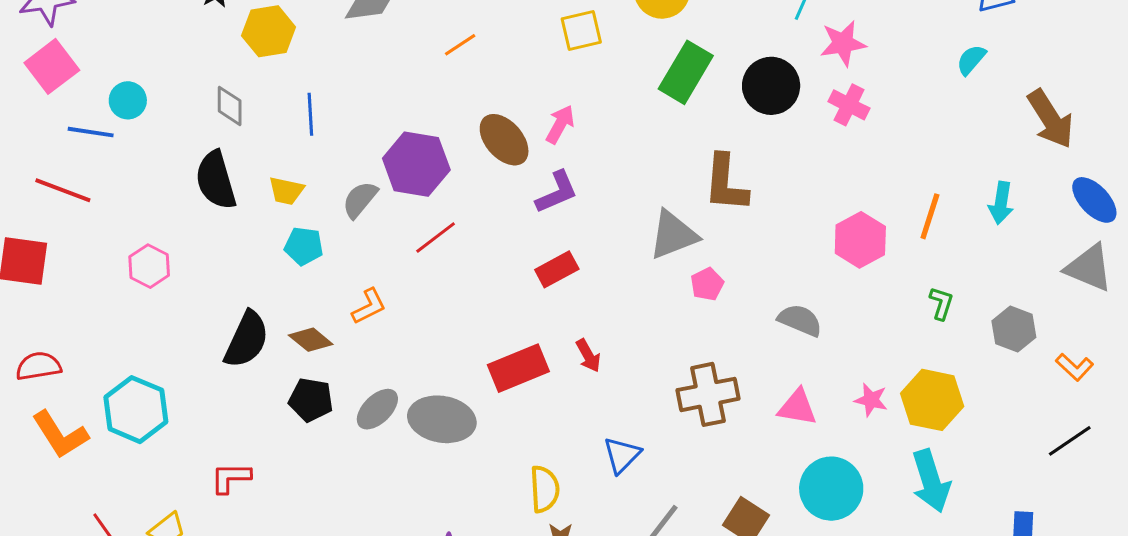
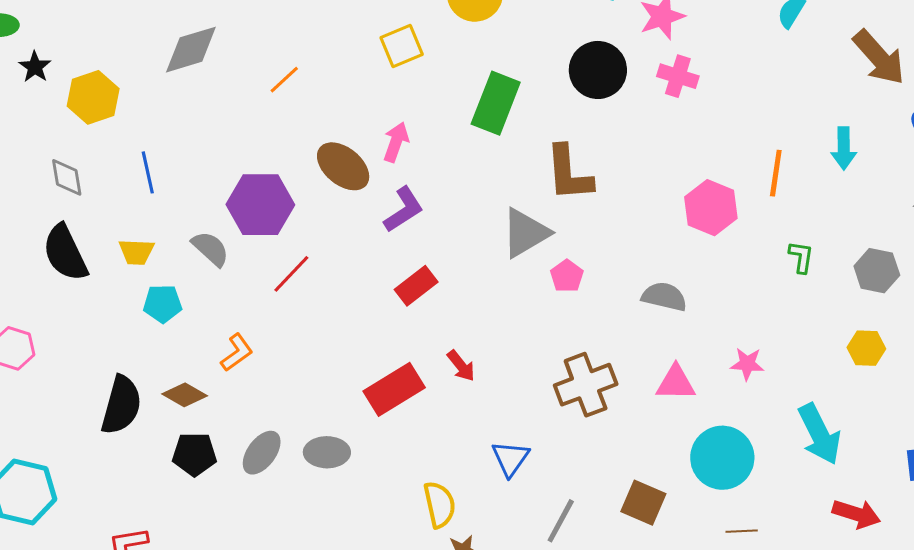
green rectangle: (686, 72) -> (496, 103), moved
gray semicircle: (360, 200) -> (210, 249), turned 102
yellow hexagon: (932, 400) -> (866, 348), moved, size x0.6
gray ellipse: (442, 419) -> (327, 452), size x0.7

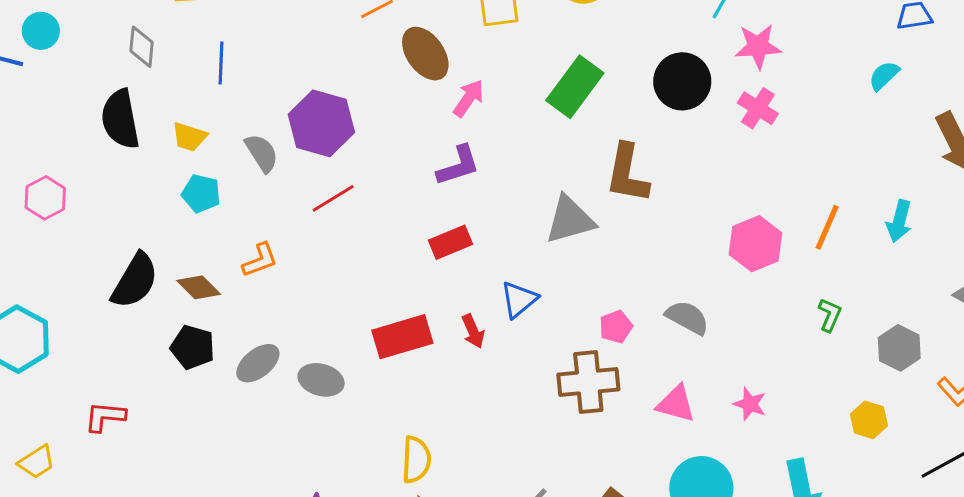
brown ellipse: (343, 166) -> (425, 54), moved
pink pentagon: (567, 276) -> (616, 327), moved
blue triangle: (510, 458) -> (519, 299), moved

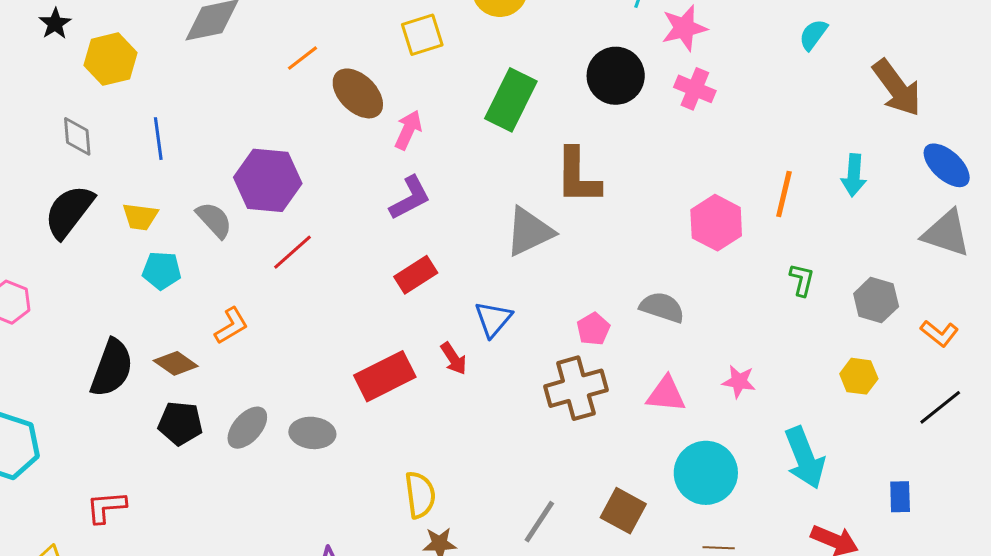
black semicircle: (120, 119) -> (69, 211), turned 58

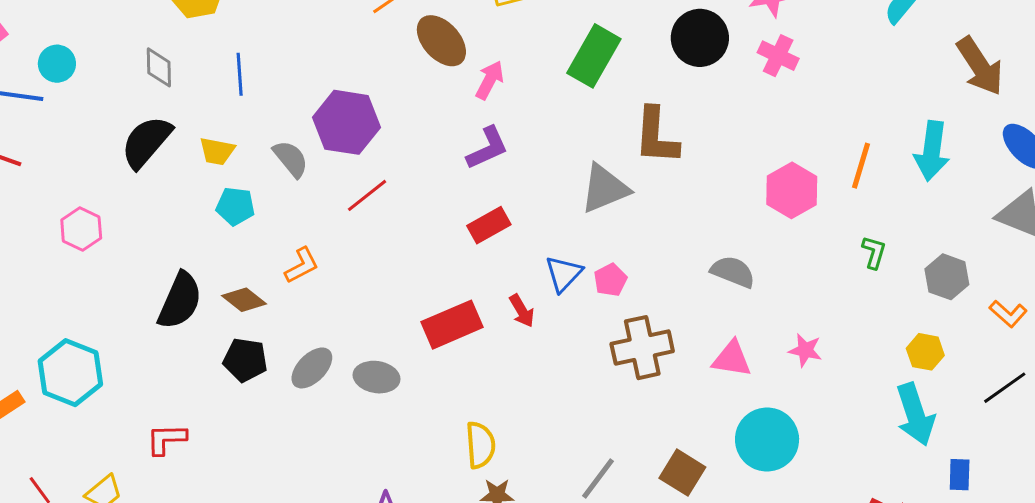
cyan arrow: (854, 175) -> (932, 151), size x1.4
pink pentagon: (593, 329) -> (610, 280), moved
cyan arrow: (805, 458) -> (915, 414), moved

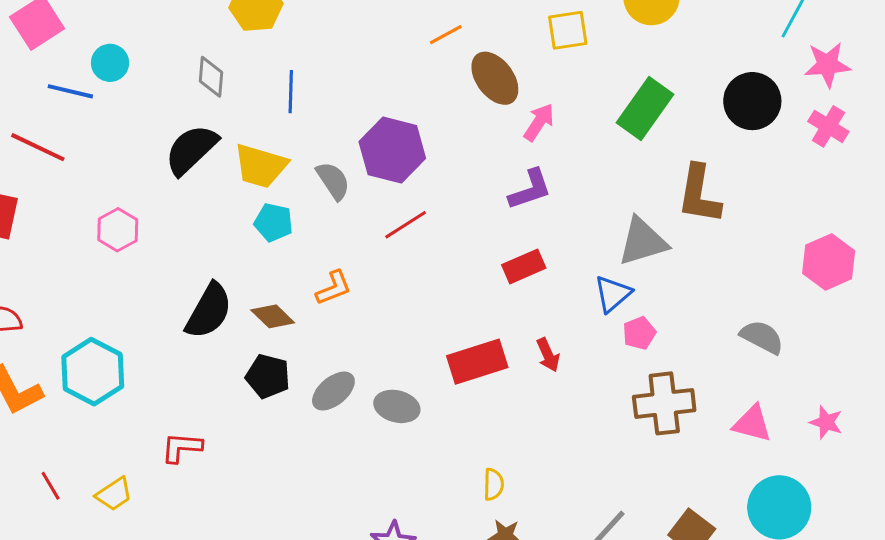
yellow trapezoid: (217, 151) -> (261, 166), size x1.5
blue triangle: (564, 274) -> (613, 294), moved
yellow semicircle: (480, 445) -> (494, 484), size x0.7

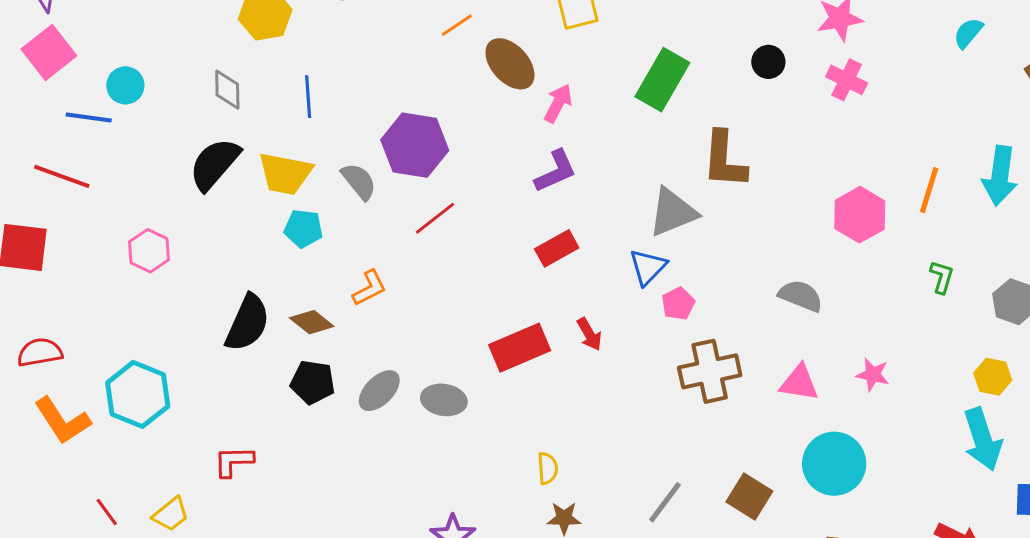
black circle: (752, 101) -> (768, 62), size x0.6

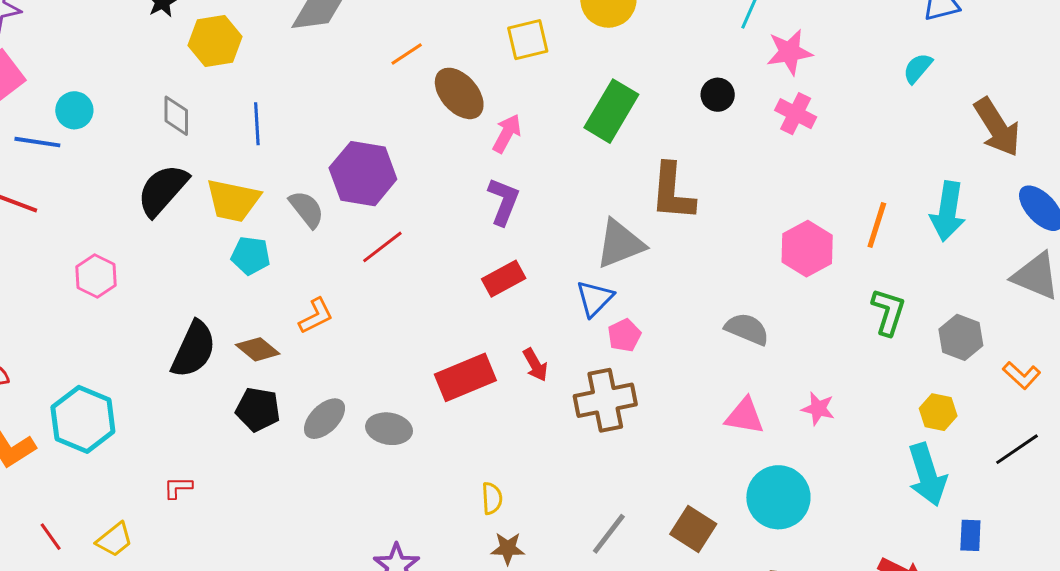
purple L-shape: (556, 171) -> (504, 201), turned -45
green L-shape: (942, 277) -> (888, 312), size x1.4
brown cross: (710, 371) -> (605, 400), moved
red L-shape: (234, 461) -> (178, 488), size x0.7

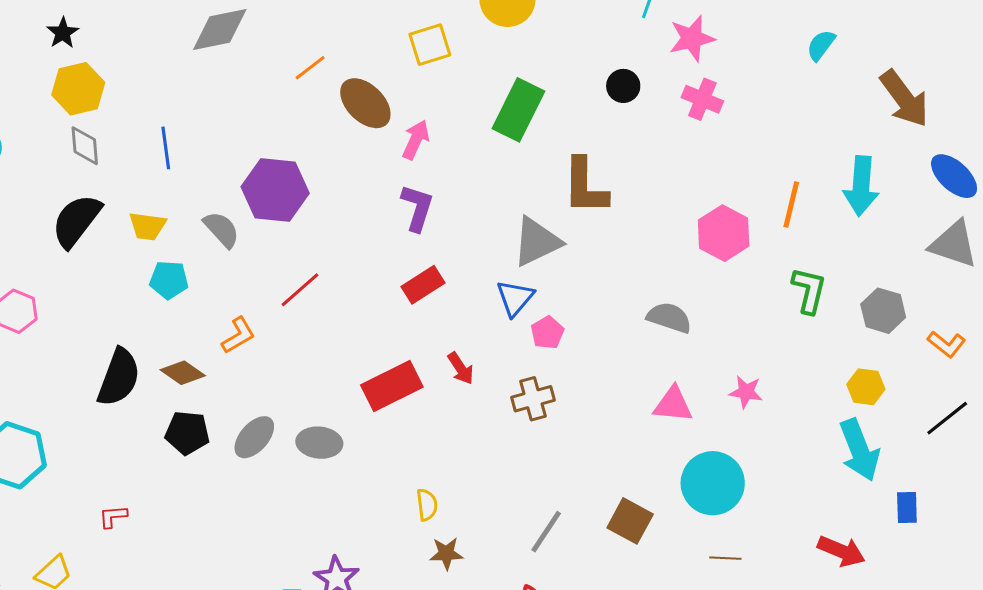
yellow hexagon: (215, 41) -> (78, 89), moved
yellow trapezoid: (233, 200) -> (147, 226), size x0.7
red line: (382, 247) -> (300, 290), moved
brown cross: (605, 400) -> (533, 399), size x0.7

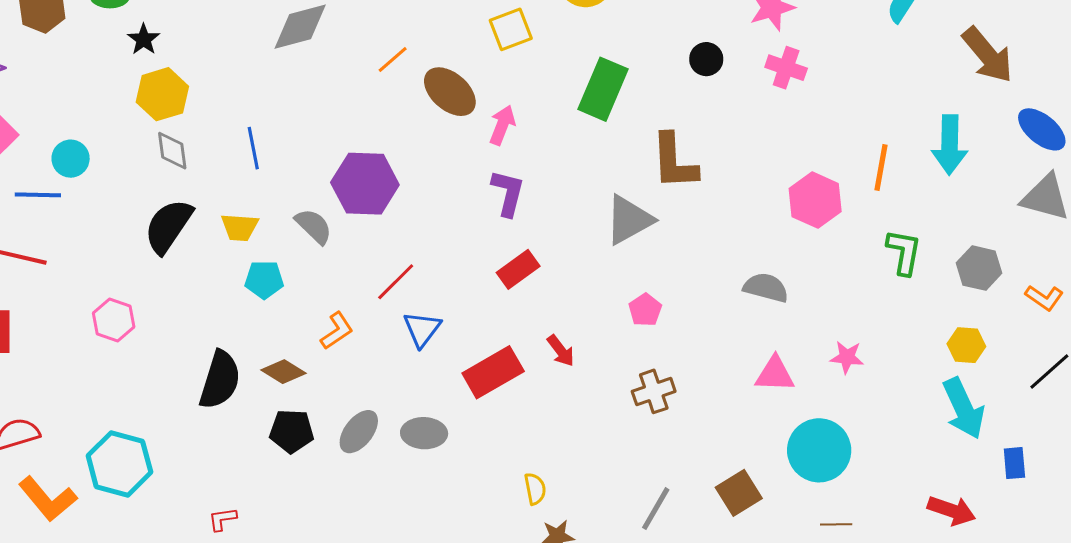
blue triangle: (515, 298) -> (422, 329), moved
brown cross: (533, 399) -> (654, 391), moved
brown square: (630, 521) -> (739, 493), turned 33

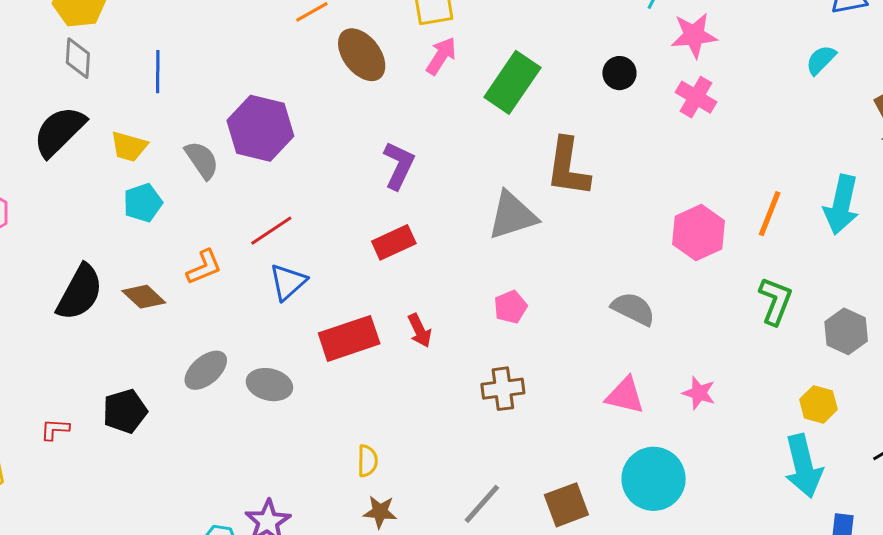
pink arrow: (502, 125) -> (441, 56), moved
cyan pentagon: (264, 280) -> (143, 203), turned -30
black pentagon: (292, 431) -> (125, 411), moved, turned -30

